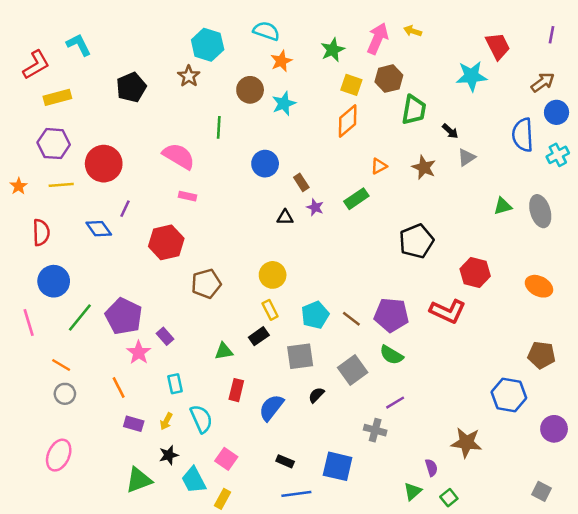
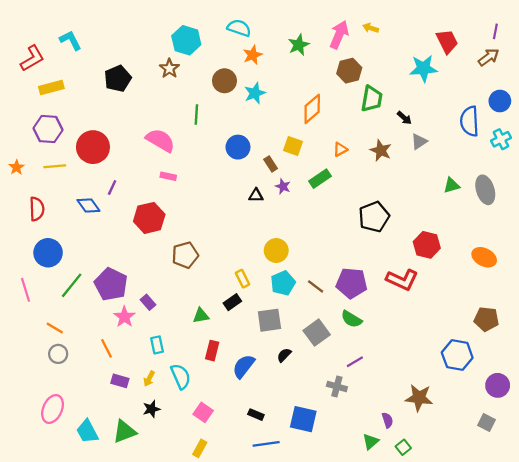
brown arrow: (543, 82) -> (489, 57), moved
yellow square: (351, 85) -> (293, 146), moved
yellow circle: (273, 275) -> (276, 251), moved
cyan trapezoid: (194, 480) -> (87, 431), moved
gray square: (541, 491) -> (486, 422), moved

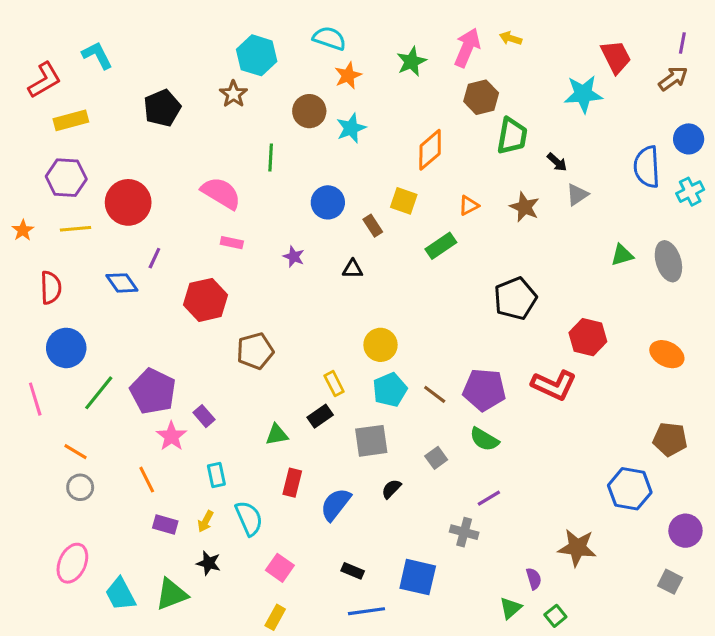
purple star: (283, 186) -> (294, 257), moved
gray square: (317, 333) -> (436, 458), size x0.6
black star: (151, 409) -> (209, 563), turned 30

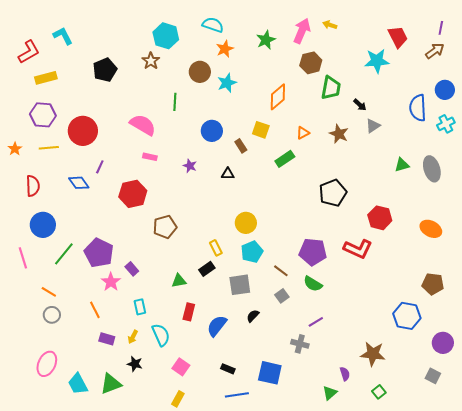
brown line: (435, 394) -> (281, 271), moved
green square: (555, 616) -> (379, 392), moved

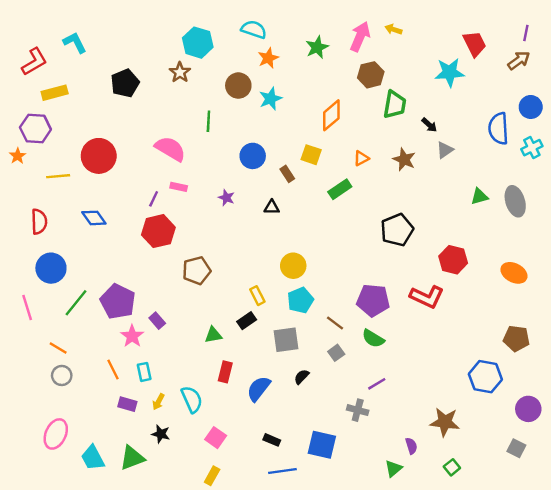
purple hexagon: (43, 115) -> (35, 128), moved
orange star: (15, 149) -> (18, 156), moved
purple line: (100, 167) -> (154, 199), moved
cyan rectangle: (140, 307) -> (144, 372), moved

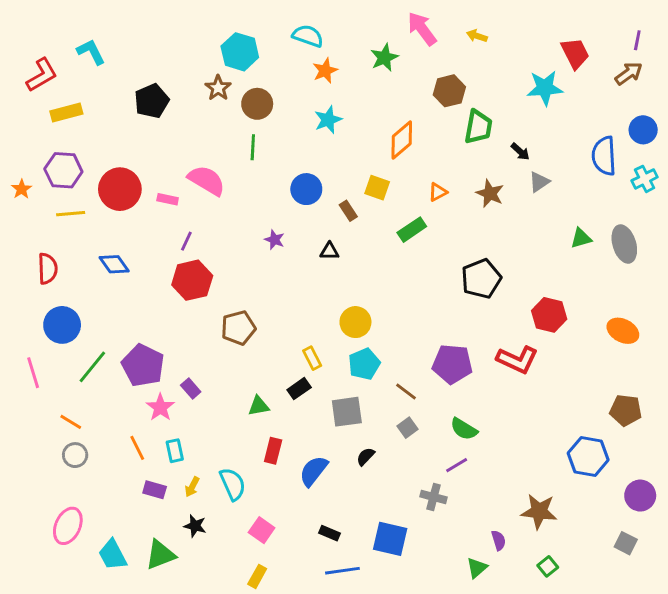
pink arrow: (360, 37) -> (422, 29), moved, turned -60
brown circle: (238, 86) -> (257, 104), moved
purple hexagon: (35, 128) -> (63, 170), moved
pink rectangle: (179, 187) -> (168, 199), moved
green semicircle: (373, 338) -> (464, 429), moved

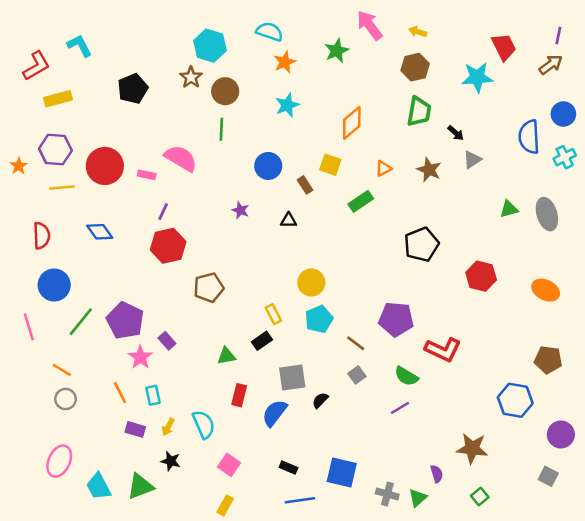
brown hexagon: (449, 91) -> (415, 67), moved
red L-shape: (517, 360) -> (443, 350), moved
gray square: (347, 412) -> (292, 377), moved
gray cross: (434, 497) -> (387, 494), moved

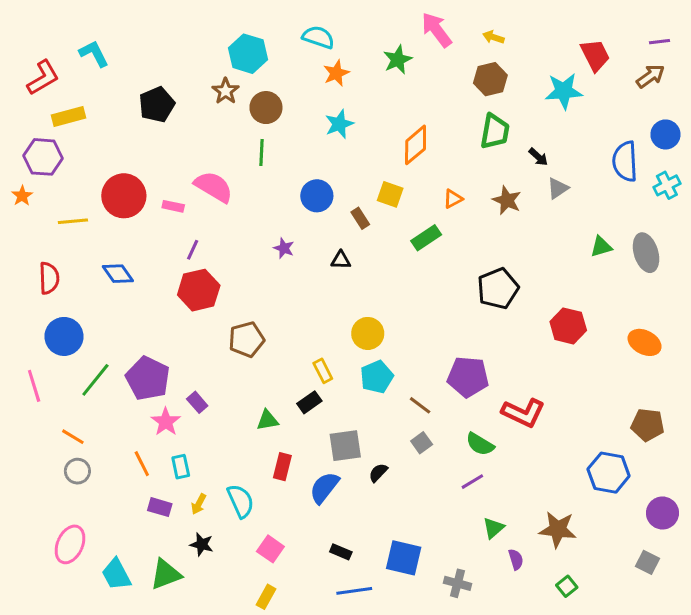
purple line: (558, 35) -> (659, 42), turned 72
purple hexagon: (55, 149) -> (43, 157), moved
green triangle: (418, 498) -> (493, 528), moved

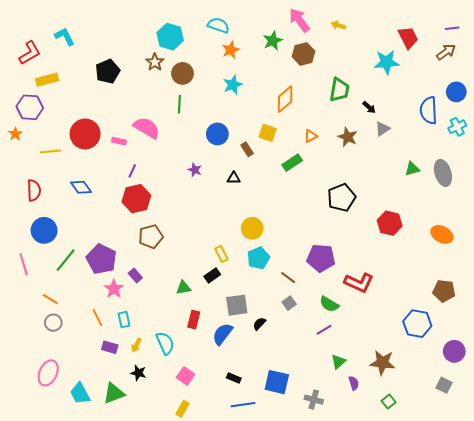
brown hexagon: (490, 79) -> (303, 54), moved
brown pentagon: (247, 339) -> (151, 236), moved

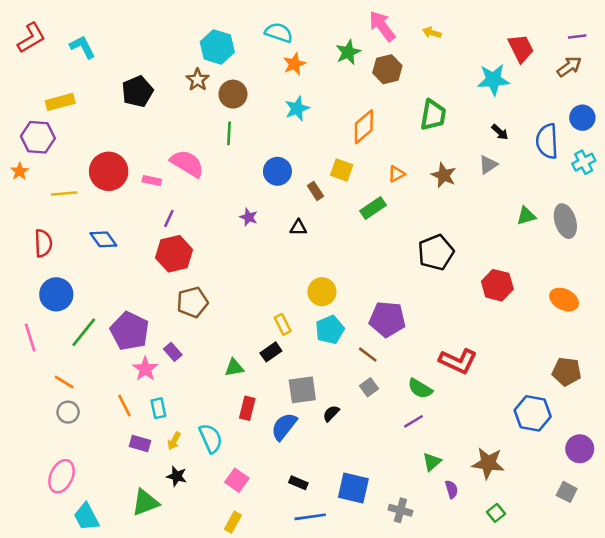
red L-shape: (30, 53) -> (31, 38), moved
black arrow: (369, 107) -> (500, 132), moved
purple pentagon: (321, 258) -> (387, 319), moved
cyan trapezoid: (80, 393) -> (86, 517), moved

